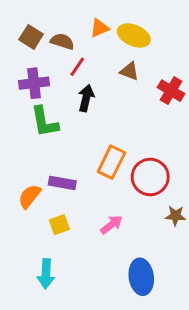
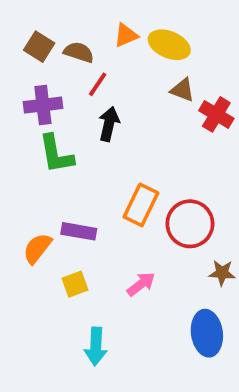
brown triangle: (129, 71) -> (182, 90), moved
cyan arrow: (46, 274) -> (96, 346), moved
blue ellipse: (141, 277) -> (207, 333), moved

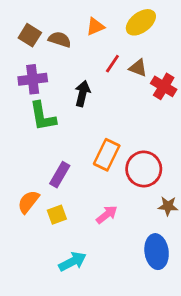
yellow ellipse: (169, 45) -> (141, 22), moved, turned -60
red line: (98, 84) -> (112, 64), moved
purple rectangle: (79, 231) -> (60, 175), turned -70
orange semicircle: (37, 248) -> (28, 202), moved
cyan arrow: (96, 346) -> (73, 262), turned -120

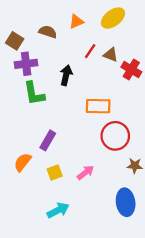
brown square: (30, 35) -> (15, 41), moved
orange rectangle: (107, 155) -> (98, 106), moved, turned 65
yellow square: (57, 215) -> (55, 172), moved

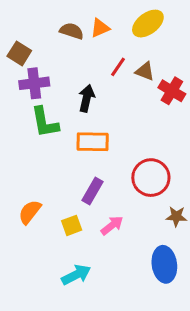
brown semicircle: (48, 32) -> (72, 31), moved
orange rectangle: (98, 106) -> (93, 142), moved
purple rectangle: (48, 140) -> (93, 191), moved

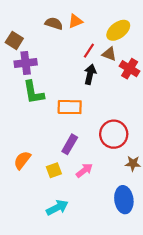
yellow ellipse: (148, 24) -> (118, 30), moved
black arrow: (87, 98) -> (90, 74), moved

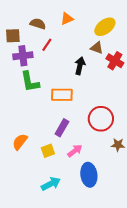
brown semicircle: (54, 23) -> (38, 24), moved
brown square: (14, 40) -> (13, 36), turned -35
red line: (89, 51) -> (47, 45), moved
blue ellipse: (124, 200) -> (89, 175), moved

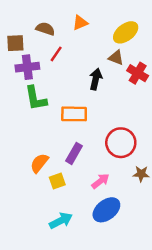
orange semicircle: (20, 142) -> (39, 163), moved
pink arrow: (75, 151) -> (100, 181), moved
blue ellipse: (89, 175) -> (106, 210), turned 60

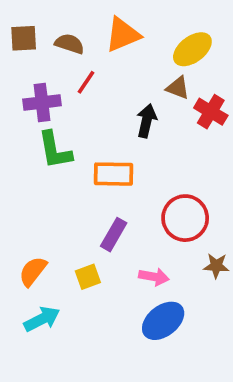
orange triangle: (80, 23) -> (123, 35), size x1.5
brown square: (15, 43) -> (24, 38), moved
orange semicircle: (39, 163) -> (33, 271), moved
pink arrow: (100, 181) -> (154, 277), turned 48
cyan arrow: (61, 221) -> (42, 319), moved

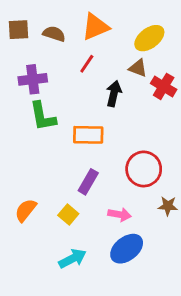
red line: (86, 82) -> (87, 64), moved
yellow square: (88, 277) -> (68, 215), turned -30
cyan arrow: (42, 319) -> (73, 259), moved

